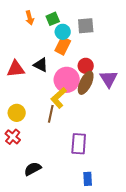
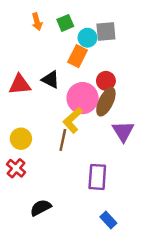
cyan circle: (63, 32) -> (87, 38), moved
purple triangle: (109, 79) -> (123, 131), moved
blue rectangle: (88, 179) -> (108, 220), turned -40

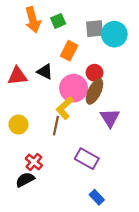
orange arrow: (37, 22) -> (33, 20), size x1.6
cyan circle: (87, 38) -> (114, 34), moved, size x1.5
red cross: (16, 168) -> (34, 162), moved
purple rectangle: (97, 177) -> (87, 159), turned -65
black semicircle: (41, 208) -> (25, 180), moved

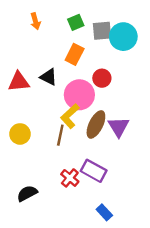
orange arrow: (33, 20) -> (35, 21), size x0.6
green square: (58, 21) -> (76, 22), moved
brown ellipse: (94, 91) -> (96, 124), moved
red cross: (34, 162) -> (70, 178), moved

